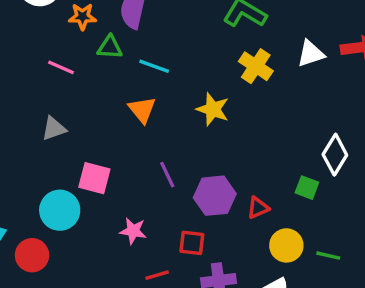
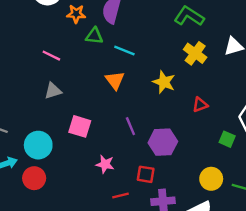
pink line: (61, 67) -> (51, 56), moved
red triangle: (258, 208) -> (200, 105), moved
cyan circle: (60, 210) -> (38, 145), moved

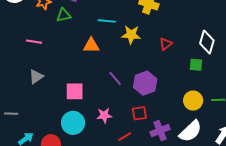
cyan line: (124, 50) -> (107, 21), moved
orange triangle: (115, 80) -> (91, 45), turned -36
gray triangle: (53, 91) -> (36, 77), moved
cyan circle: (38, 145) -> (73, 123), moved

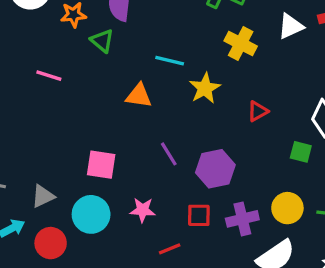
green triangle: (64, 15) -> (102, 41), turned 42
yellow star: (131, 35) -> (205, 88), turned 30
gray triangle: (36, 77) -> (43, 196), moved
purple cross: (160, 131) -> (242, 219), moved

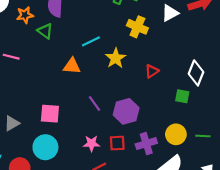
cyan line: (170, 61) -> (91, 41), turned -36
gray triangle: (43, 196) -> (12, 123), moved
pink star: (143, 210) -> (91, 143), moved

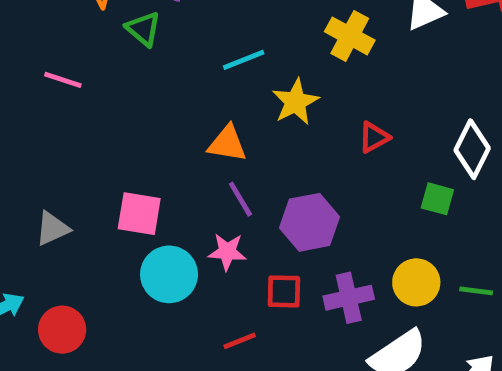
orange triangle: (72, 66) -> (227, 144), moved
pink star: (91, 143) -> (227, 252), moved
cyan circle: (45, 147) -> (169, 274), moved

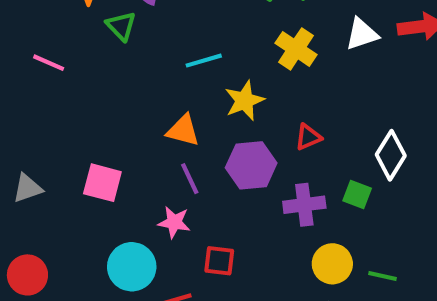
purple hexagon: (310, 222) -> (251, 165), moved
cyan circle: (169, 274) -> (132, 267), moved
purple cross: (349, 298) -> (304, 205), moved

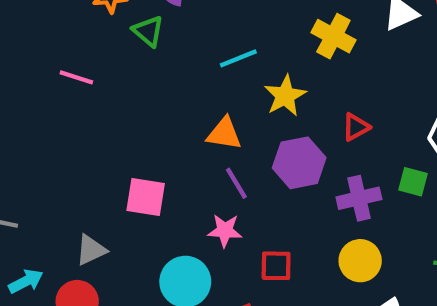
gray triangle: (27, 188) -> (91, 250), moved
yellow circle: (332, 264) -> (360, 261), moved

